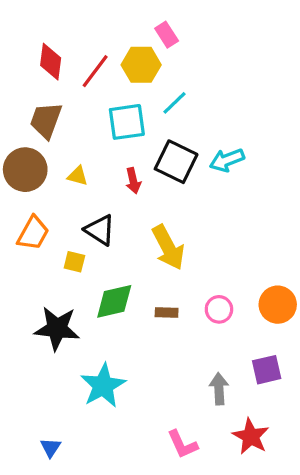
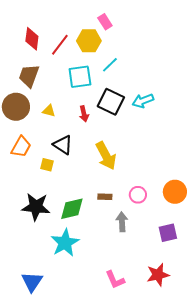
green diamond: (114, 301) -> (72, 209), moved
gray arrow: (219, 389) -> (122, 222), moved
red star: (251, 436) -> (158, 275), turned 30
blue triangle: (51, 448) -> (32, 282), size x1.6

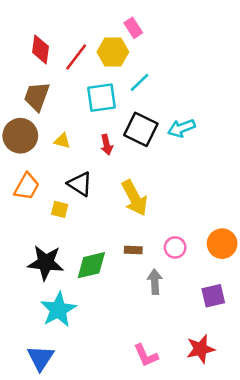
cyan star: (65, 243) -> (58, 310), moved

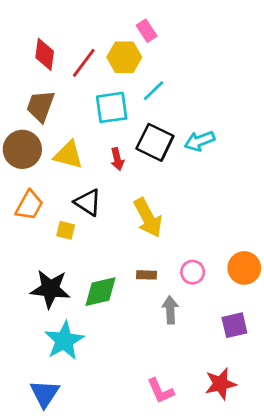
yellow triangle: (62, 141) -> (68, 155), size x1.6

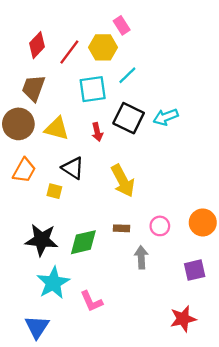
red diamond: (45, 54) -> (37, 45), turned 36
pink L-shape: (161, 391) -> (91, 301), moved

